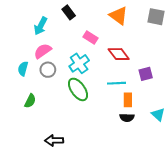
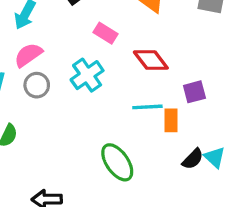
green ellipse: (78, 89) -> (117, 162), moved
orange rectangle: (128, 100) -> (171, 120), moved
black semicircle: (127, 118) -> (193, 159), moved, turned -48

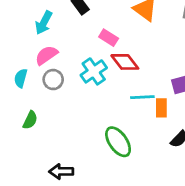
red diamond: (151, 60) -> (125, 62), moved

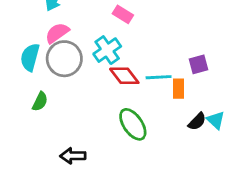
red diamond: (125, 62) -> (124, 76), moved
cyan semicircle: (21, 78) -> (30, 57), size x1.4
gray circle: (53, 80) -> (64, 59), size x1.6

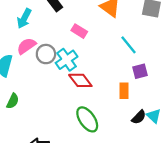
gray circle: (64, 59) -> (46, 54), moved, size x0.7
cyan line: (159, 77) -> (128, 45), moved, turned 54

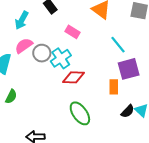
purple square: (140, 71) -> (129, 69), size x1.5
red diamond: (80, 80) -> (74, 77), turned -50

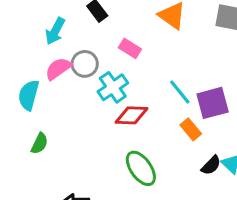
cyan line: (118, 45) -> (180, 92), moved
gray circle: (42, 53) -> (85, 64), moved
orange rectangle: (114, 87) -> (191, 129), turned -40

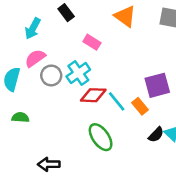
gray circle: (85, 64) -> (51, 75), moved
cyan line: (180, 92) -> (117, 101), moved
green semicircle: (39, 143) -> (20, 117), turned -112

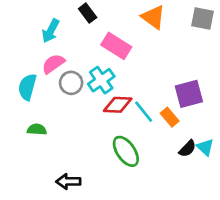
pink rectangle: (92, 42) -> (116, 46), size x1.5

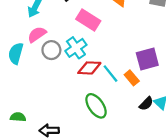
green semicircle: (37, 129) -> (18, 117), moved

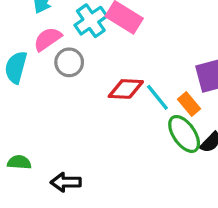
cyan cross: (76, 48) -> (91, 21), moved
green ellipse: (96, 106) -> (184, 134), moved

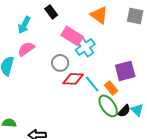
cyan cross: (91, 21) -> (85, 47), moved
gray circle: (69, 62) -> (60, 63), moved

